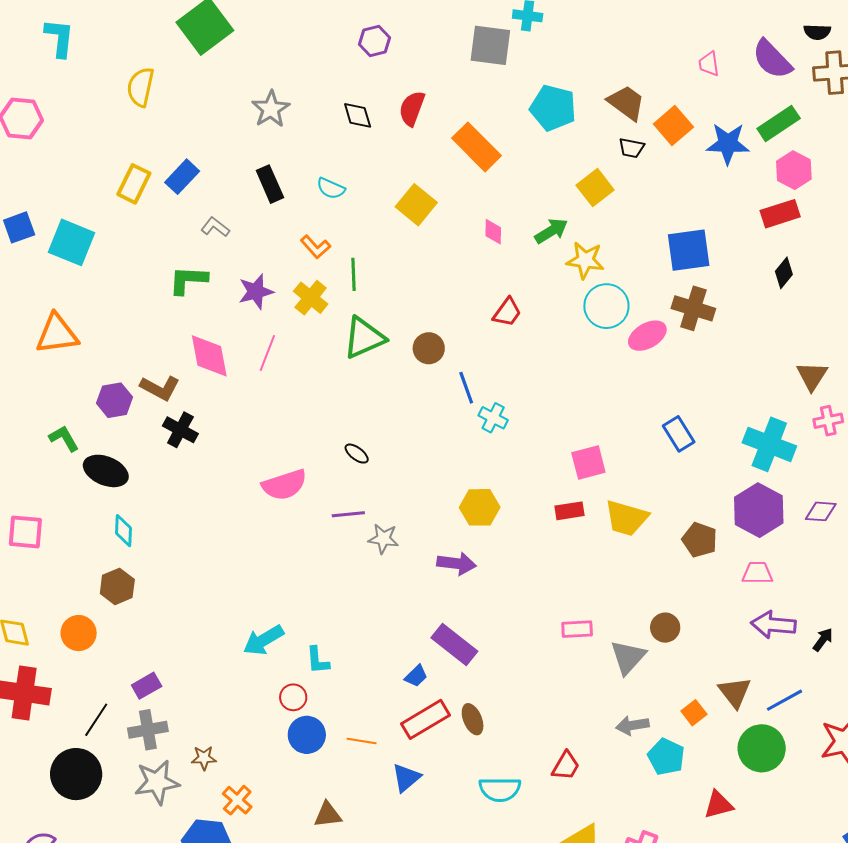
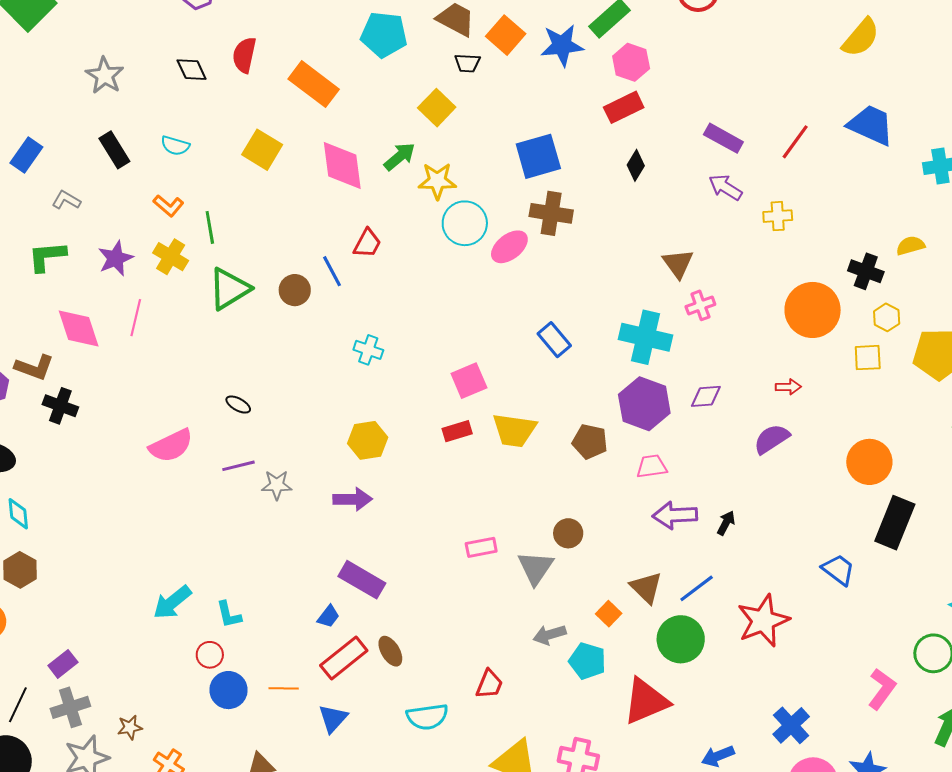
pink diamond: (493, 232) -> (342, 166), size x2.0
blue line: (466, 388) -> (332, 271), moved
red triangle: (718, 805) -> (646, 701), size x1.6

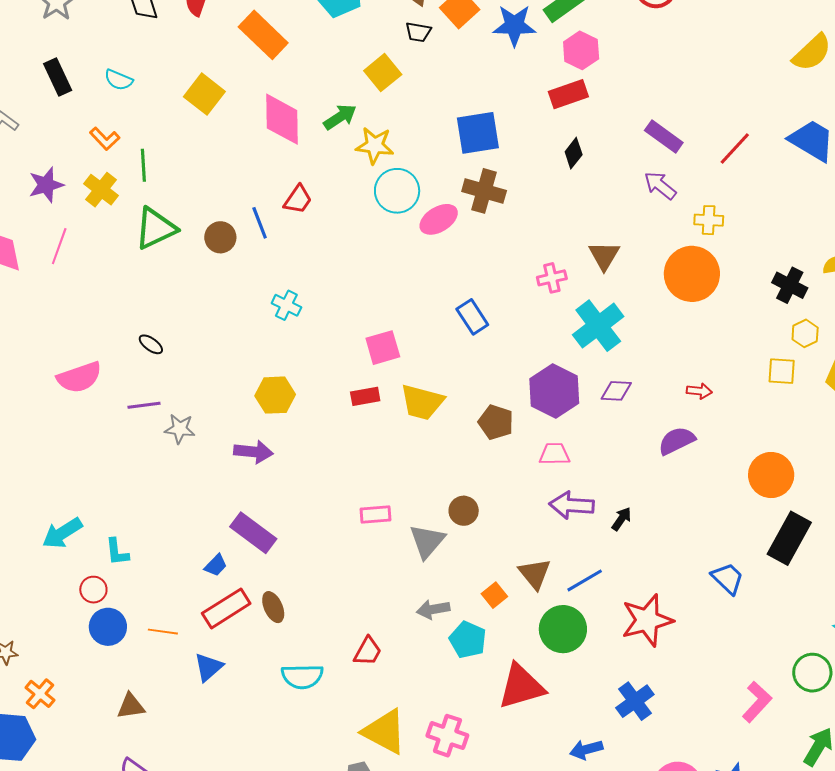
pink cross: (700, 305) -> (552, 278), moved
orange circle: (813, 310) -> (692, 274), moved
cyan cross: (645, 337) -> (598, 326), moved, turned 33
blue cross: (791, 725) -> (635, 701), moved

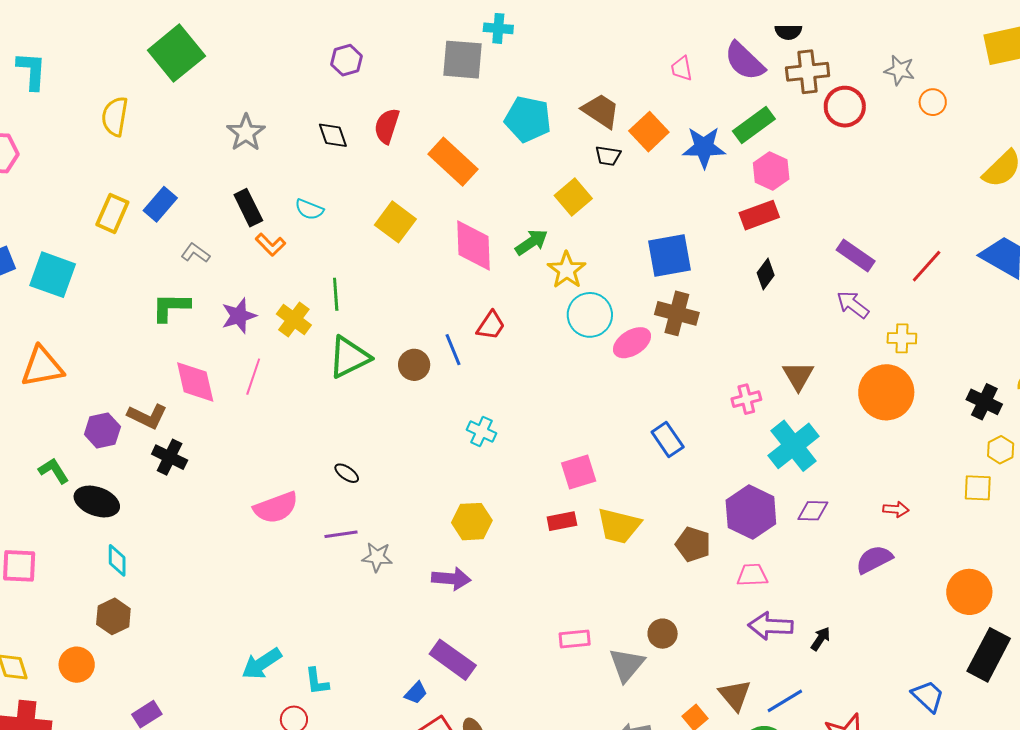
orange L-shape: (105, 139) -> (270, 245), moved
yellow star: (375, 145) -> (567, 270), turned 30

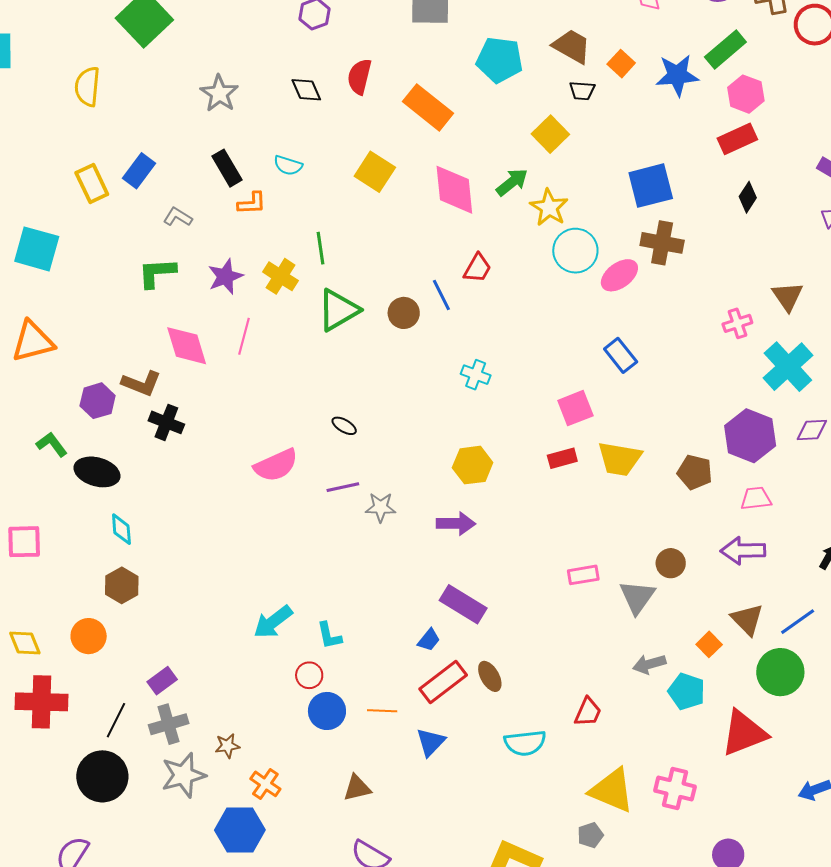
orange square: (649, 132) -> (621, 64), size x0.7
yellow rectangle: (112, 213) -> (92, 183), turned -45
orange L-shape: (270, 245) -> (252, 203), turned -44
blue rectangle: (668, 440) -> (621, 355), moved
purple arrow: (770, 626) -> (743, 551), moved

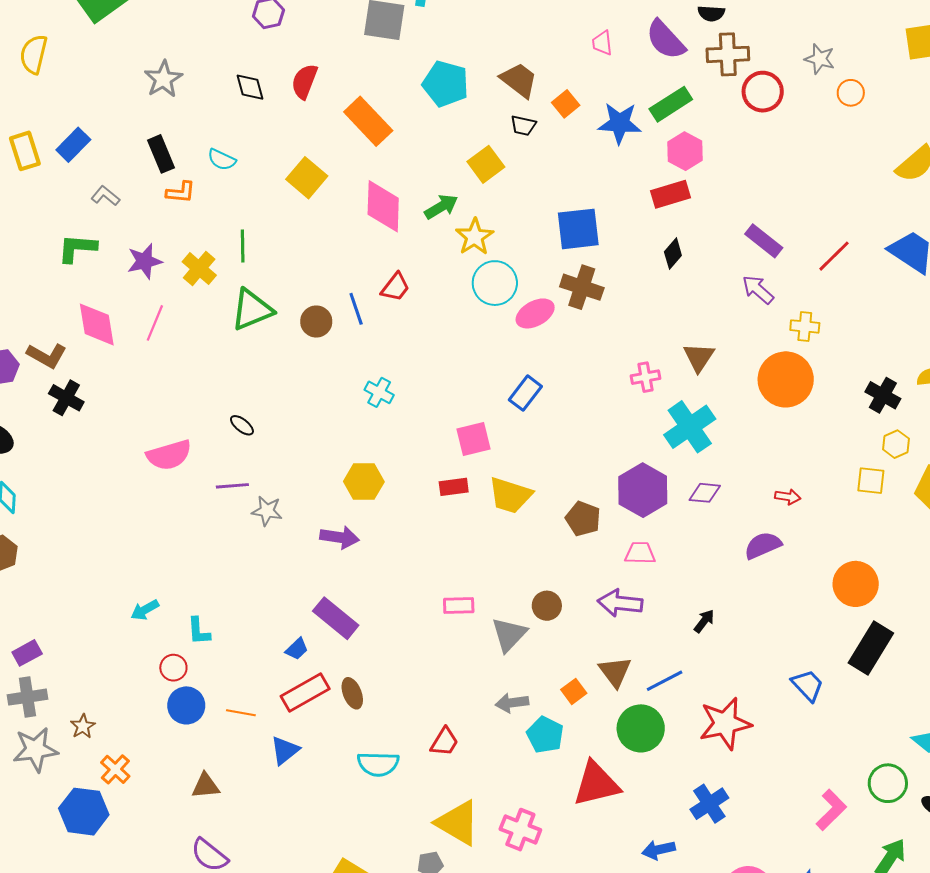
blue rectangle: (621, 355) -> (525, 393), turned 68
cyan arrow: (273, 622) -> (145, 610), size x0.7
brown star: (227, 746) -> (83, 726), turned -30

